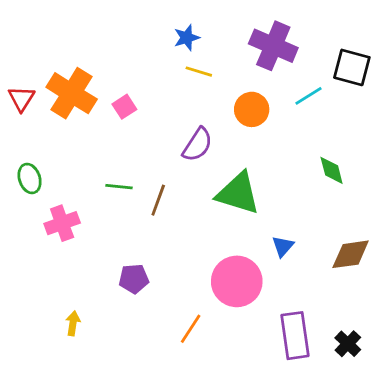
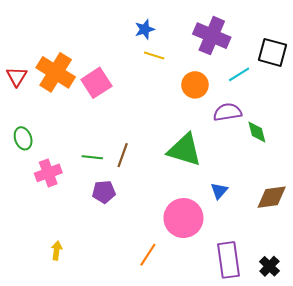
pink square: (124, 107) -> (96, 83), size x1.6
purple semicircle: (197, 145) -> (227, 112), moved, turned -132
green line: (119, 187) -> (92, 157), moved
purple pentagon: (134, 279) -> (104, 192), moved

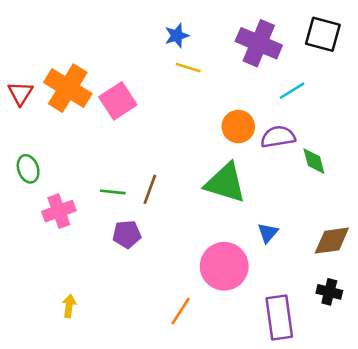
black square: (273, 52) -> (323, 34), moved
orange circle: (195, 85) -> (238, 127), moved
black cross: (269, 266) -> (329, 292), moved, turned -30

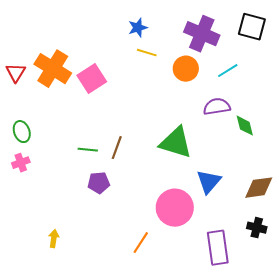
orange circle: (238, 127) -> (186, 69), moved
pink cross: (59, 211) -> (21, 163), moved, size x0.7
blue triangle: (268, 233) -> (209, 182), size x1.5

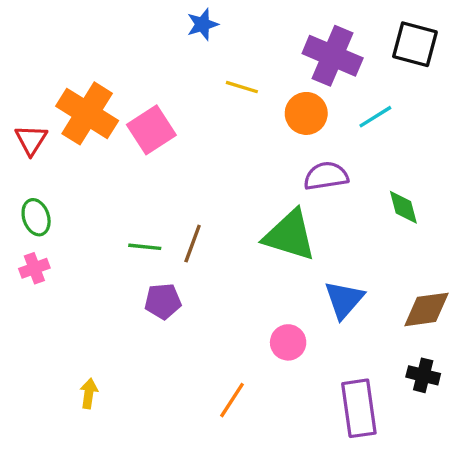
blue star: (138, 28) -> (202, 24), moved
red triangle: (16, 73) -> (31, 140), moved
purple semicircle: (217, 107) -> (326, 176), moved
pink circle: (175, 208) -> (288, 342), size x0.6

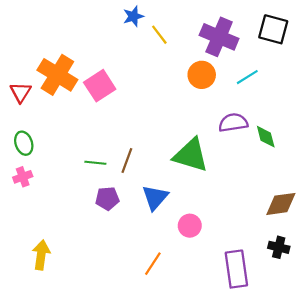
yellow line: (242, 87) -> (159, 35), moved, turned 36
purple semicircle: (326, 176) -> (233, 123), moved
blue triangle: (344, 300) -> (155, 197), moved
yellow arrow: (89, 393) -> (41, 255), moved, size x1.5

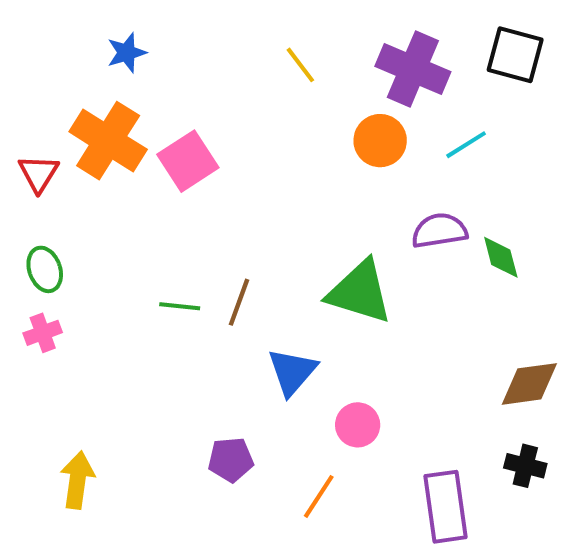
blue star: (133, 16) -> (127, 53), moved
purple pentagon: (107, 199) -> (231, 460), moved
orange line: (153, 264) -> (319, 496), moved

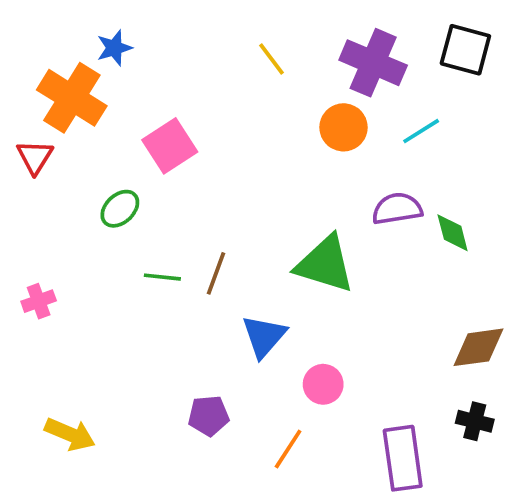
orange cross: (108, 141) -> (72, 98), moved
green ellipse: (45, 269) -> (120, 209), moved, turned 66
yellow arrow: (77, 480) -> (70, 434), turned 105

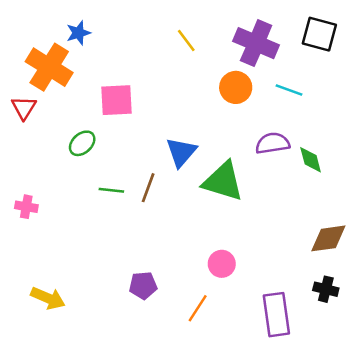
cyan line: (421, 131) -> (289, 90), turned 52
pink square: (170, 146) -> (116, 100), turned 30
pink cross: (39, 301) -> (26, 207), turned 30
blue triangle: (264, 336) -> (181, 152), moved

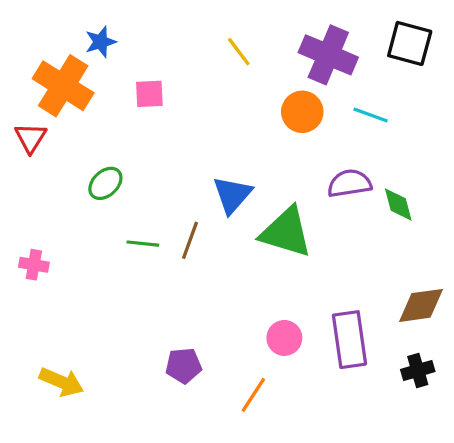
pink square: (116, 100) -> (149, 94), moved, size x0.7
black cross: (326, 289) -> (418, 370), turned -30
purple rectangle: (276, 315) -> (349, 340), moved

